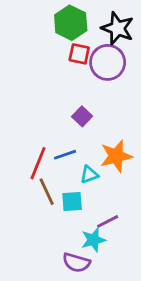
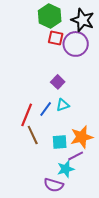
blue line: (65, 155) -> (46, 109), turned -35
orange star: (116, 156) -> (82, 137), moved
cyan triangle: (89, 175) -> (63, 105), moved
cyan square: (72, 202) -> (60, 142), moved

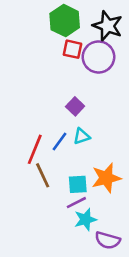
purple line: (76, 156) -> (76, 203), moved
purple semicircle: (54, 185) -> (108, 240), moved

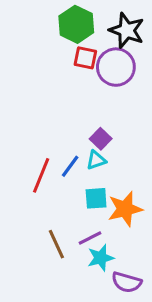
purple square: (75, 106) -> (101, 139), moved
brown line: (43, 175) -> (56, 244), moved
cyan square: (78, 184) -> (96, 198), moved

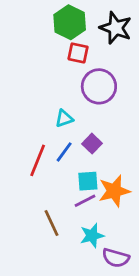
purple circle: (116, 67) -> (99, 86), moved
purple square: (101, 139) -> (92, 144), moved
cyan triangle: (96, 160) -> (64, 118), moved
purple line: (90, 238) -> (85, 201), moved

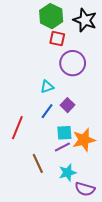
red line: (38, 160) -> (17, 128), moved

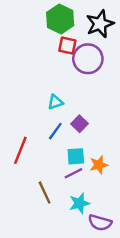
black star: (85, 20) -> (100, 24), turned 30
purple circle: (73, 63) -> (88, 59), moved
orange star: (84, 140) -> (99, 165), size x0.7

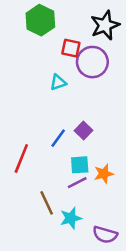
green hexagon: (60, 19) -> (40, 20), moved
cyan triangle: (55, 102) -> (58, 82), moved
cyan star: (79, 203) -> (71, 218), moved

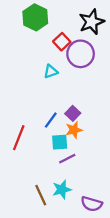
red square: (71, 48) -> (62, 42), turned 35
cyan square: (80, 165) -> (60, 142), moved
orange star: (104, 174) -> (74, 130), moved
brown line: (47, 203) -> (41, 195), moved

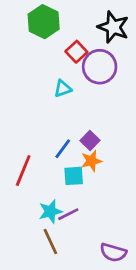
black star: (92, 22) -> (113, 27), turned -30
purple line: (67, 159) -> (68, 214), moved
cyan star: (62, 190) -> (50, 211), moved

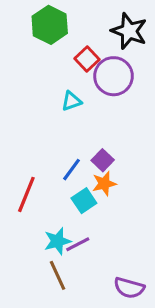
cyan square: (74, 176) -> (84, 201), turned -30

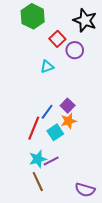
purple circle: (114, 76) -> (75, 50), size x0.7
red line: (26, 194) -> (34, 128), moved

